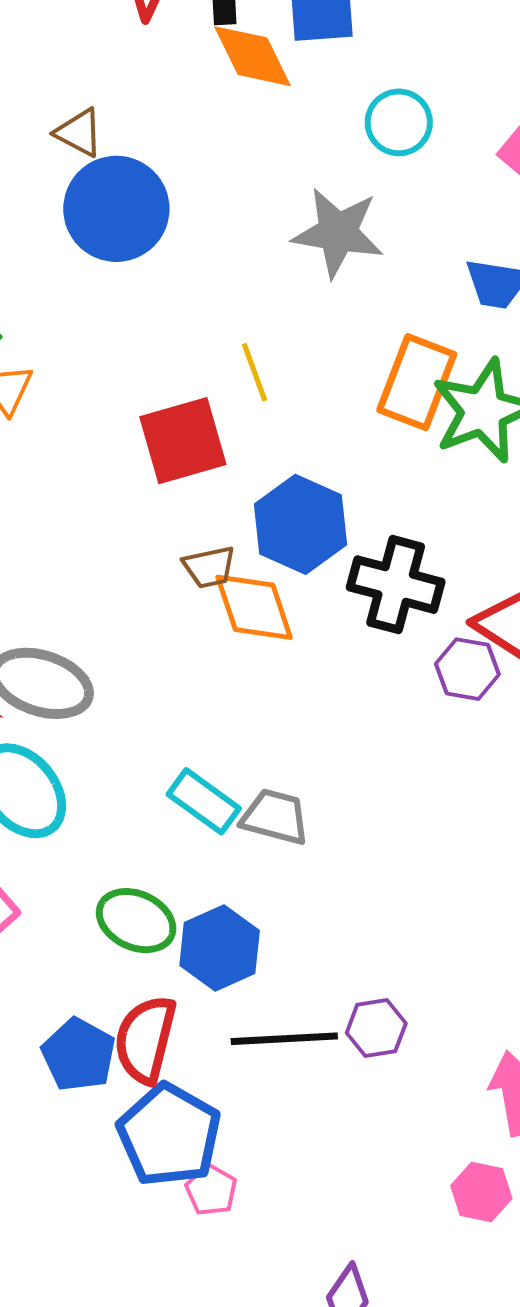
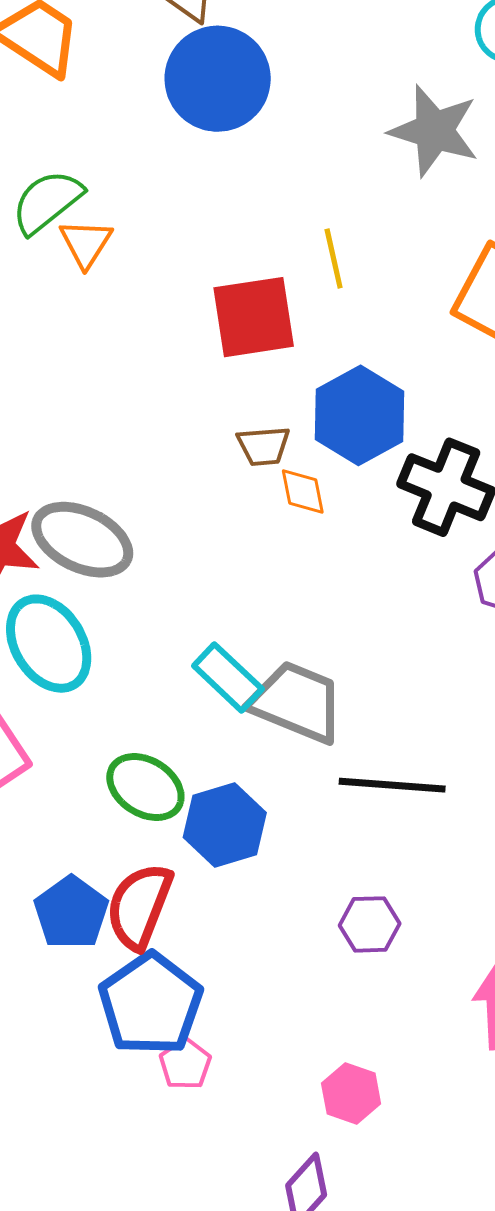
orange diamond: (254, 607) -> (303, 492), size x0.6
gray trapezoid: (275, 817) -> (297, 702), size x1.4
black line: (284, 1039) -> (392, 785), moved
pink hexagon: (481, 1192) -> (351, 1093), moved

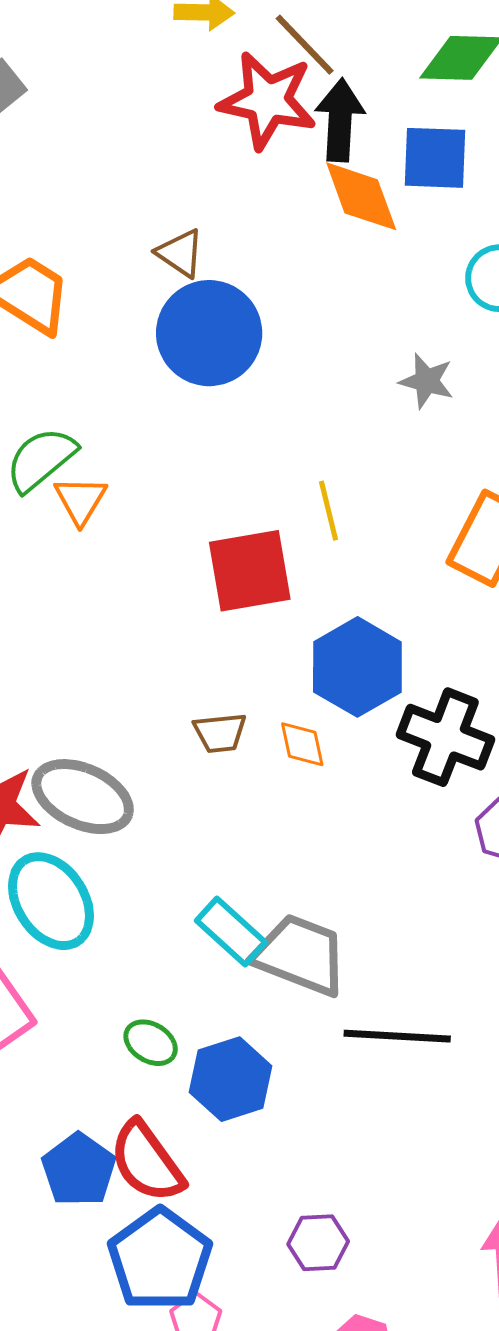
gray star: (434, 131) -> (427, 381), size x0.6
brown trapezoid: (264, 446) -> (220, 733), moved
green ellipse: (145, 787) -> (151, 1043), size x0.7
red semicircle: (139, 906) -> (147, 1162), turned -56
purple hexagon: (370, 924) -> (318, 1243), moved

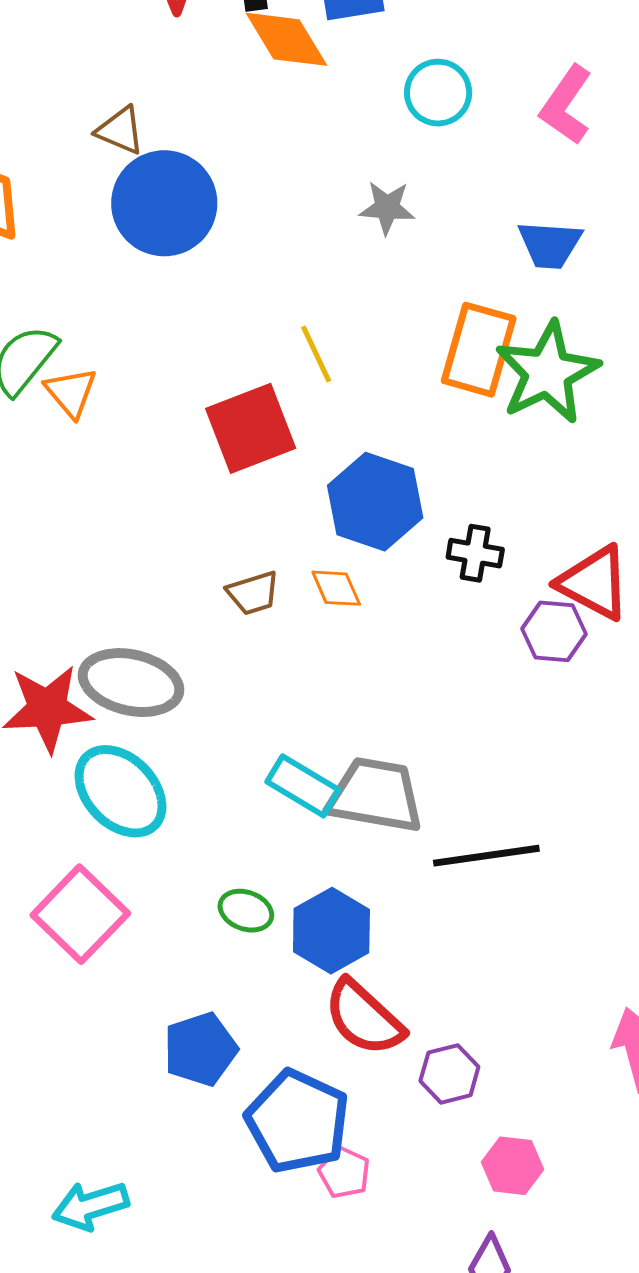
black cross: (445, 737) -> (475, 553), size x0.6
red semicircle: (147, 1162) -> (364, 1018), moved
blue pentagon: (79, 1170) -> (200, 1049), turned 30

